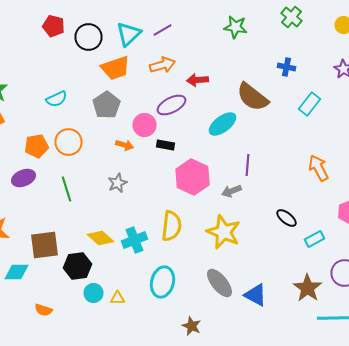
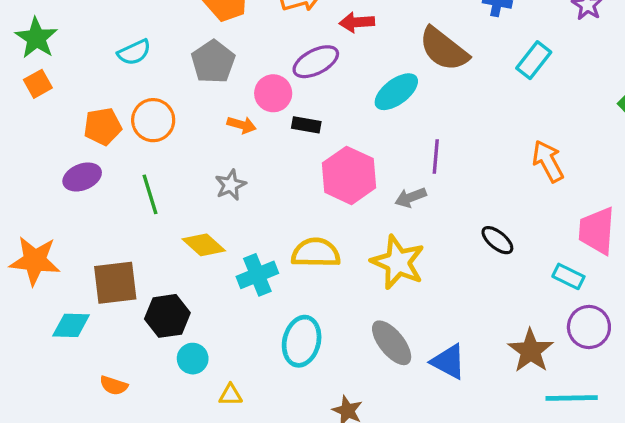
yellow semicircle: (172, 226) -> (316, 253), turned -96
yellow diamond: (100, 238) -> (204, 245), moved
cyan rectangle: (314, 239) -> (568, 276), moved, turned 54
yellow triangle: (118, 298) -> (231, 395), moved

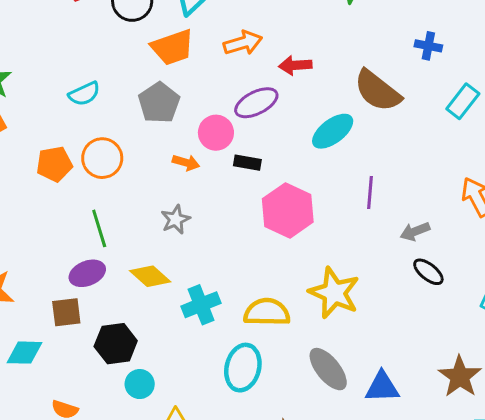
purple ellipse: (82, 177) -> (87, 273), moved
gray arrow: (411, 198) -> (415, 231), moved
yellow semicircle: (316, 253) -> (267, 312), moved
brown square: (115, 283) -> (66, 312), size x0.7
blue triangle: (448, 362) -> (382, 387), turned -30

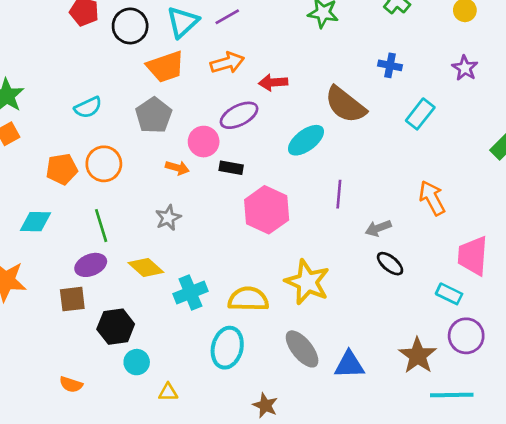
cyan diamond: (24, 353) -> (36, 222), moved

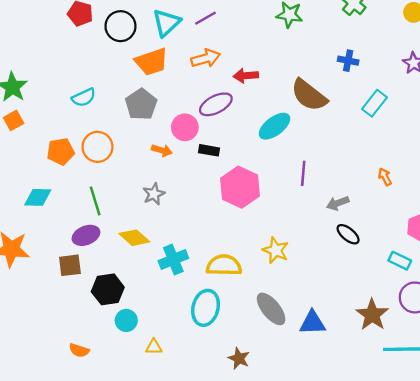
orange arrow: (432, 198) -> (385, 177), size x0.6
yellow star: (307, 282) -> (276, 250), size x0.7
orange semicircle: (71, 384) -> (79, 350), moved

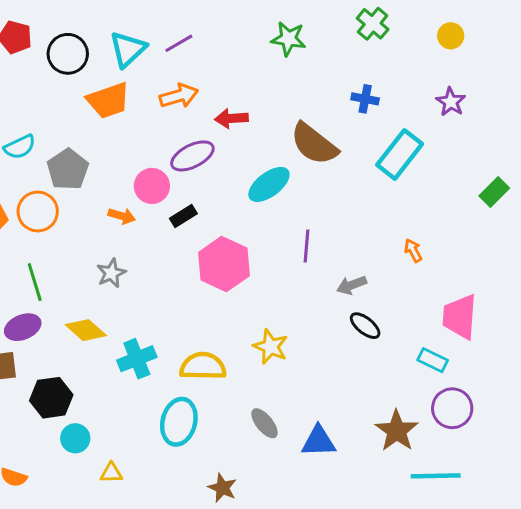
cyan rectangle: (375, 103) -> (400, 154), size x1.4
gray pentagon: (141, 104) -> (68, 169), moved
black rectangle: (209, 150) -> (183, 216), turned -42
gray ellipse: (271, 309) -> (264, 423), size x0.7

